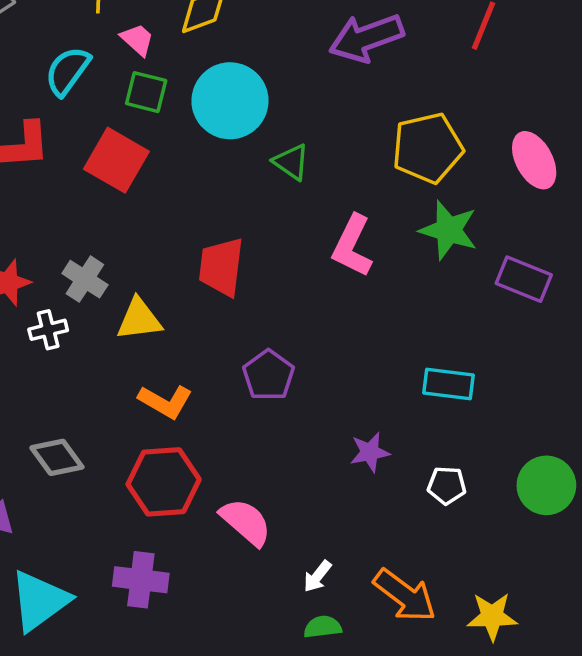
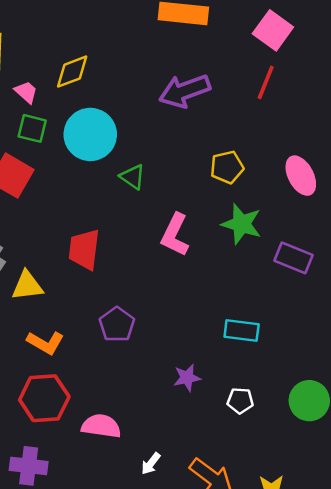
yellow pentagon: (428, 148) -> (227, 167), size x0.7
pink semicircle: (246, 522) -> (101, 426), turned -33

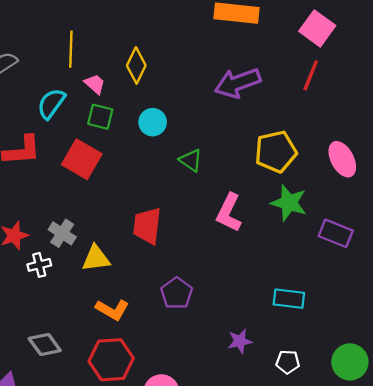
yellow diamond: (72, 72) -> (136, 65), turned -44
cyan circle: (90, 134) -> (153, 122), size x0.6
yellow pentagon: (227, 167) -> (276, 152), size x1.4

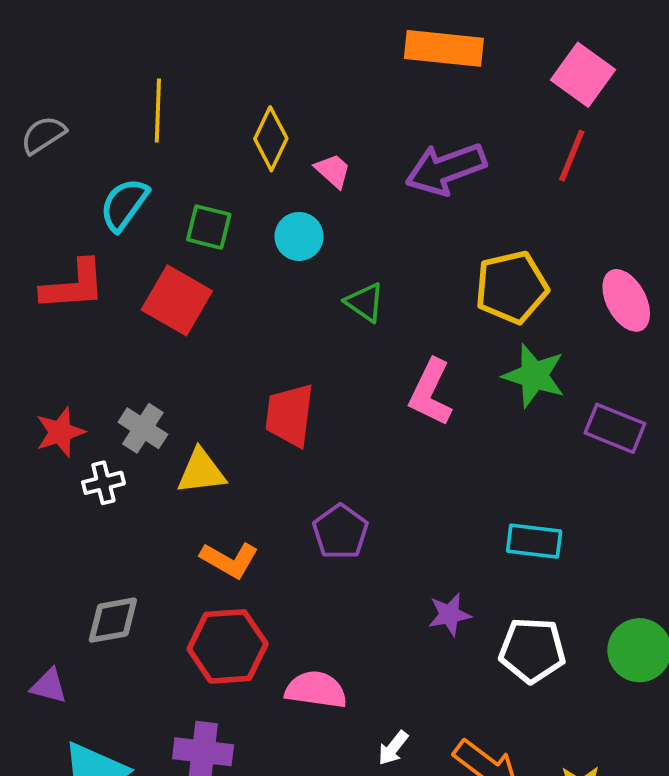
pink trapezoid: (95, 84) -> (333, 171), moved
gray diamond: (45, 344) -> (113, 620), turned -64
white pentagon: (288, 362) -> (532, 650), size x1.6

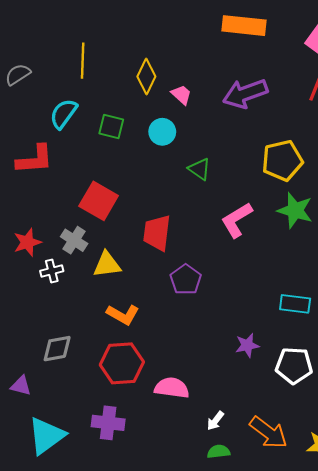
red square: (177, 300) -> (99, 201), moved
pink L-shape: (431, 393) -> (237, 220), turned 33
purple pentagon: (340, 532) -> (186, 279), moved

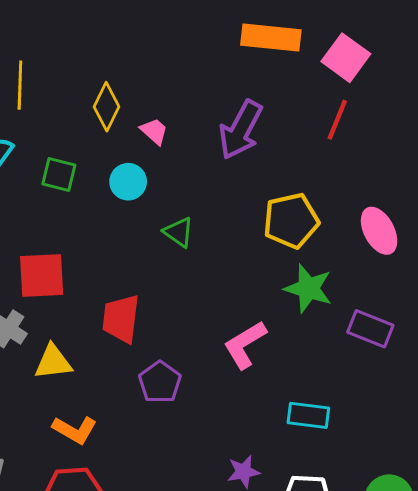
orange rectangle: (244, 26) -> (271, 37), moved
purple arrow: (245, 94) -> (241, 130), turned -42
red square: (99, 201) -> (42, 275), turned -33
pink L-shape: (237, 220) -> (245, 345), moved

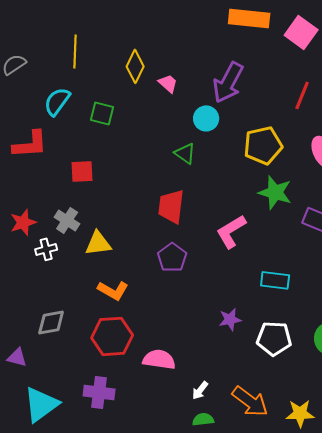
red line: (337, 120) -> (302, 95), moved
cyan circle: (128, 182) -> (206, 118), moved
red square: (42, 275) -> (82, 171), moved, size x0.7
red trapezoid: (121, 319) -> (171, 206), moved

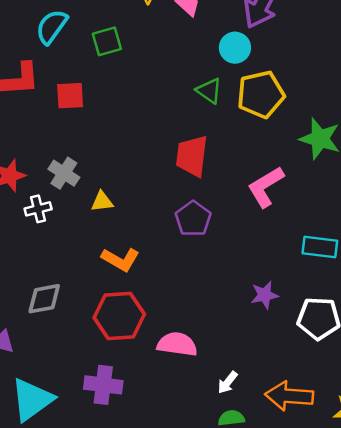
green square: (102, 113) -> (107, 41), turned -30
yellow pentagon: (263, 145) -> (261, 94), moved
red square: (82, 171) -> (70, 96), moved
yellow triangle: (98, 243) -> (102, 201), size x0.7
orange arrow: (250, 401) -> (289, 396), turned 147

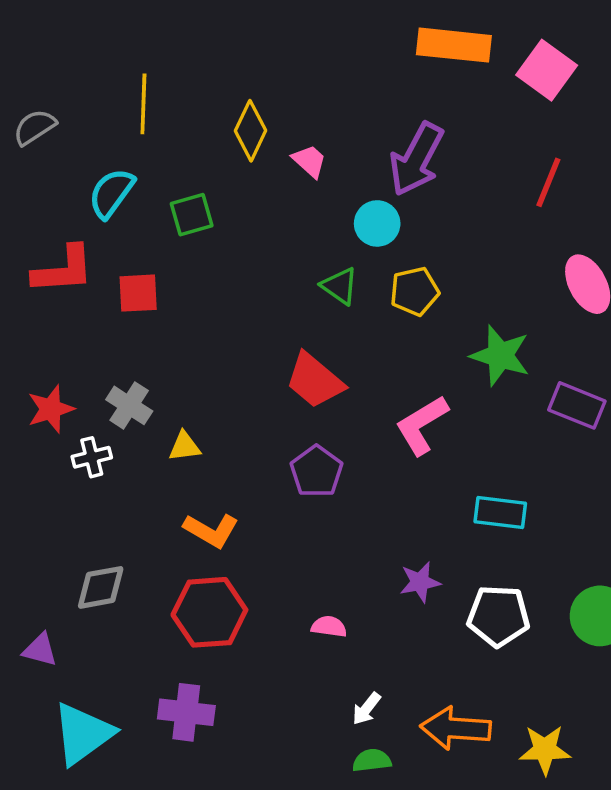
yellow pentagon: (261, 94) -> (415, 291), size x0.7
red trapezoid: (192, 156) -> (315, 380), turned -57
pink semicircle: (177, 344) -> (329, 627), moved, size x0.6

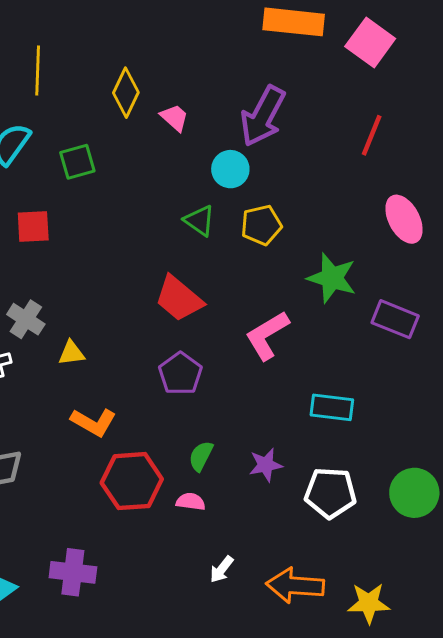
red hexagon: (209, 612) -> (132, 481), moved
green semicircle: (372, 760) -> (201, 456), moved, turned -56

